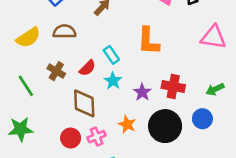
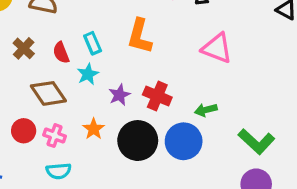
red semicircle: (87, 68) -> (61, 53), turned 102
brown diamond: (84, 103) -> (48, 93), turned -44
blue circle: (202, 119) -> (184, 141), size x1.5
pink cross: (97, 137) -> (55, 136), turned 30

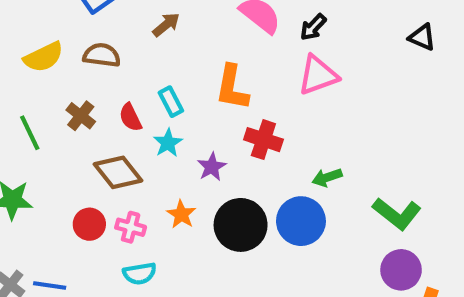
pink triangle: (217, 48) -> (318, 75), moved, turned -36
red cross: (157, 96) -> (263, 140), moved

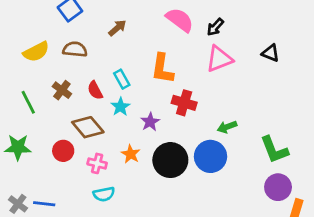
black triangle: (422, 37) -> (271, 53), moved
green L-shape: (397, 214) -> (274, 150), turned 32
red circle: (89, 224) -> (63, 151), moved

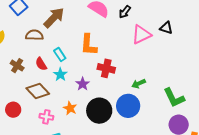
brown arrow: (117, 28) -> (54, 18), size x1.6
brown semicircle: (75, 49) -> (34, 35), moved
pink triangle: (219, 59) -> (141, 34), moved
red circle: (63, 151) -> (13, 110), moved

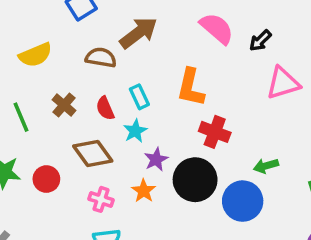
purple star: (83, 84) -> (156, 159), moved
black circle: (99, 111) -> (195, 180), moved

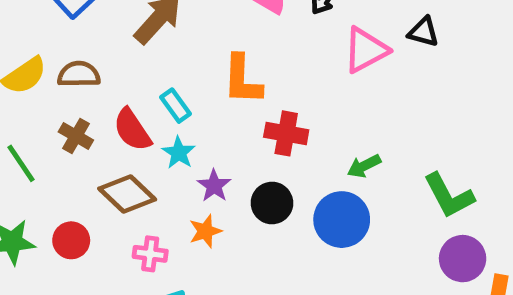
brown semicircle: (101, 58) -> (79, 74), moved
red semicircle: (105, 108) -> (132, 130), size x1.4
black circle: (195, 180) -> (272, 203), size x0.7
orange star: (144, 191) -> (205, 231), turned 30

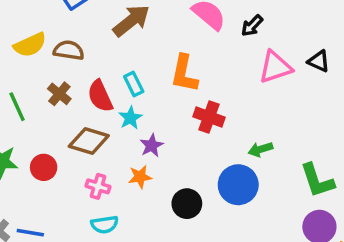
brown diamond: (127, 194) -> (89, 141), turned -36
black circle: (272, 203) -> (187, 204), moved

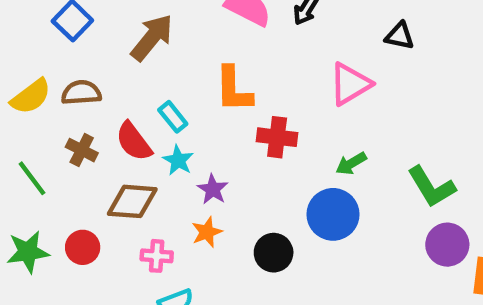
pink triangle: (275, 67) -> (350, 84), moved

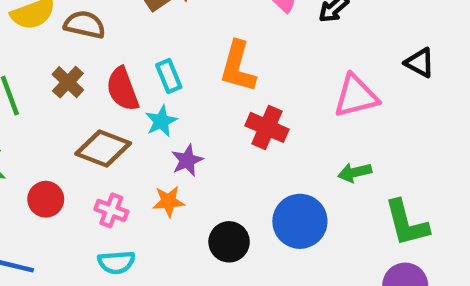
green arrow: (351, 163) -> (355, 172), moved
red circle: (83, 247) -> (46, 199), moved

